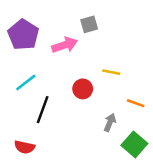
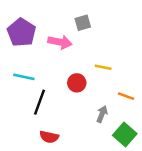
pink arrow: (65, 45) -> (60, 42), turned 30
cyan line: (26, 82) -> (24, 77), turned 50
red semicircle: (25, 147) -> (49, 137), moved

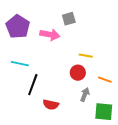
red circle: (77, 83) -> (78, 73), moved
green square: (125, 135) -> (104, 112), turned -36
red semicircle: (49, 137) -> (51, 105), moved

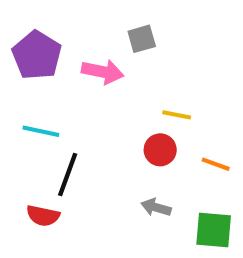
gray arrow: (85, 95) -> (156, 207), moved, turned -96
red semicircle: (51, 105) -> (43, 216), moved

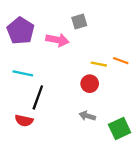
orange line: (216, 164) -> (121, 61), moved
green square: (214, 230) -> (120, 129), turned -30

